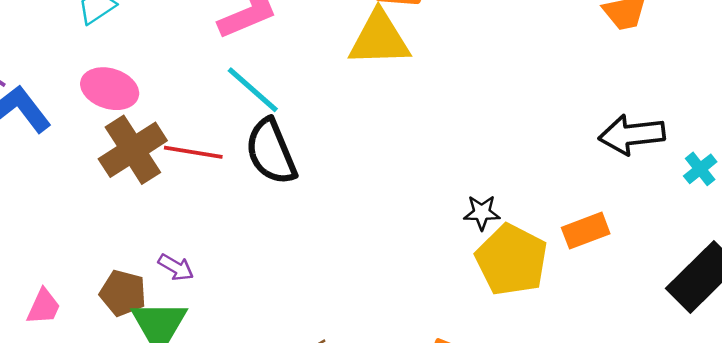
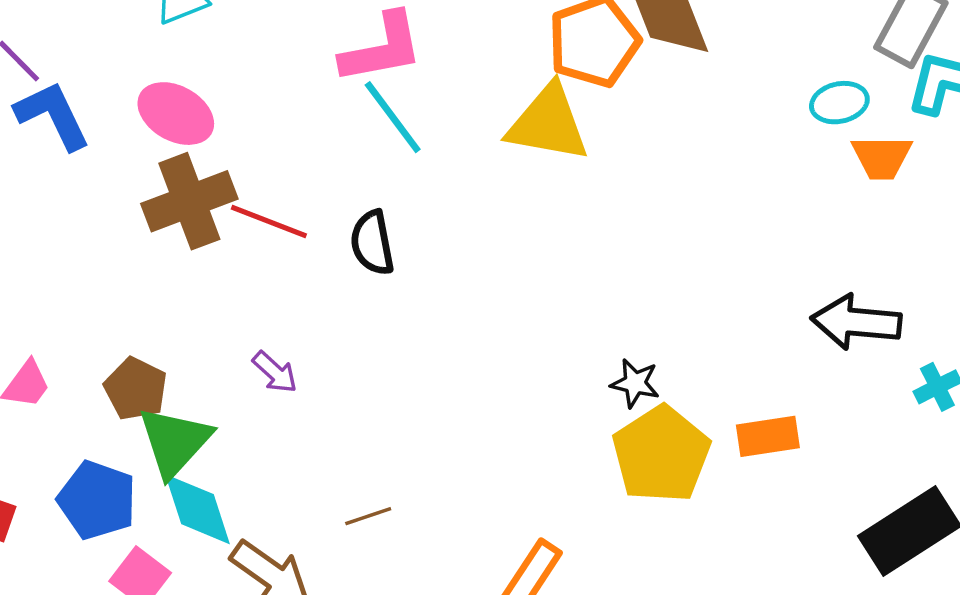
cyan line: (253, 90) -> (393, 117), moved
black semicircle: (271, 152) -> (372, 243), size x0.7
purple arrow: (176, 267) -> (275, 372), moved

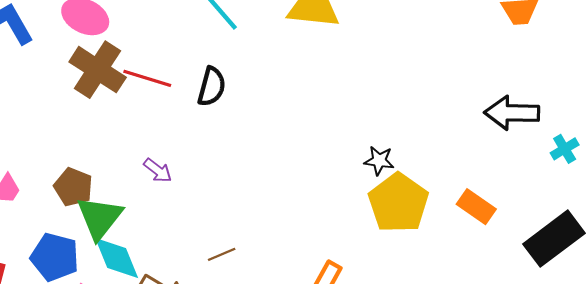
brown cross: (189, 201) -> (98, 70), turned -32
black semicircle: (372, 243) -> (212, 87), turned -150
orange rectangle: (768, 436) -> (476, 207), moved, turned 48

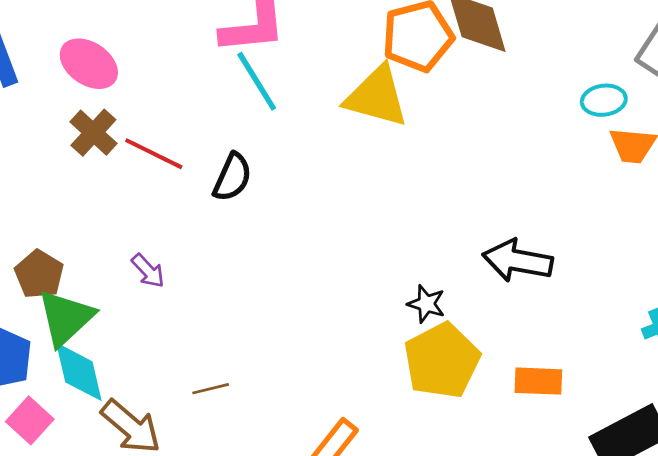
brown cross: (98, 70) -> (93, 133), size x0.7
black arrow: (512, 113) -> (518, 261), moved
orange rectangle: (476, 207) -> (538, 381), turned -42

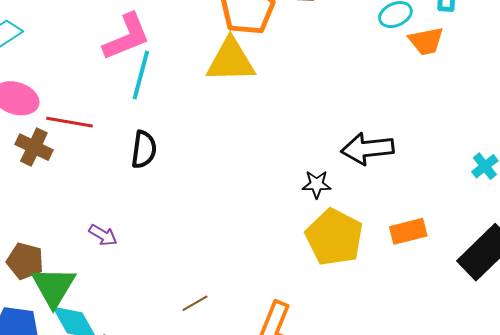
cyan line: (257, 81) -> (141, 75), turned 63
red line: (154, 154) -> (69, 122), moved
black star: (426, 304) -> (317, 184), moved
brown line: (211, 389) -> (195, 303), moved

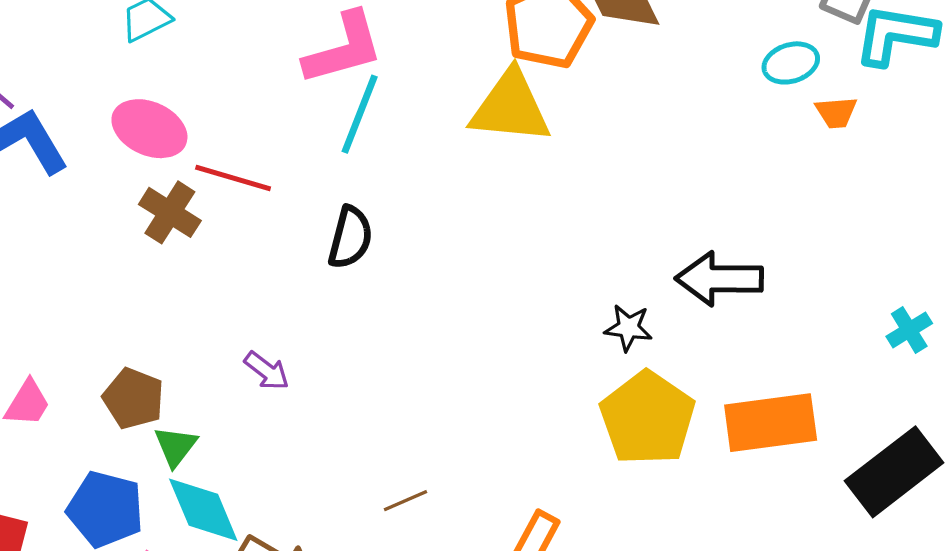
orange trapezoid: (426, 41) -> (836, 112), size x0.7
orange rectangle: (408, 231) -> (771, 423), size x1.5
green triangle: (54, 287) -> (176, 446), size x0.6

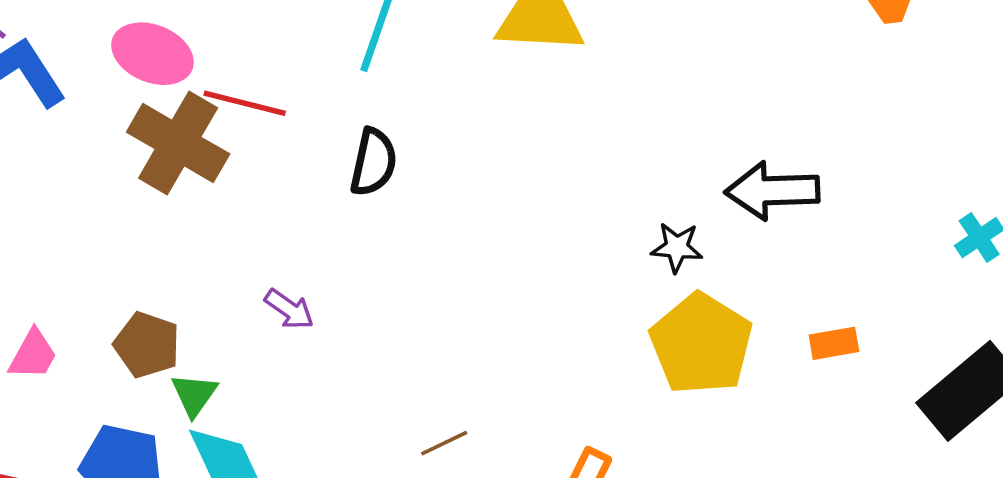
brown cross: (170, 212) -> (178, 143), size x1.5
orange rectangle: (771, 423) -> (834, 343), size x0.5

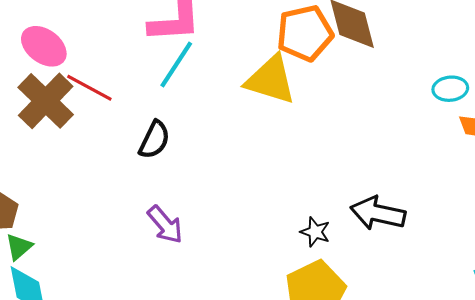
purple arrow: (289, 309) -> (165, 225), moved, size x1.4

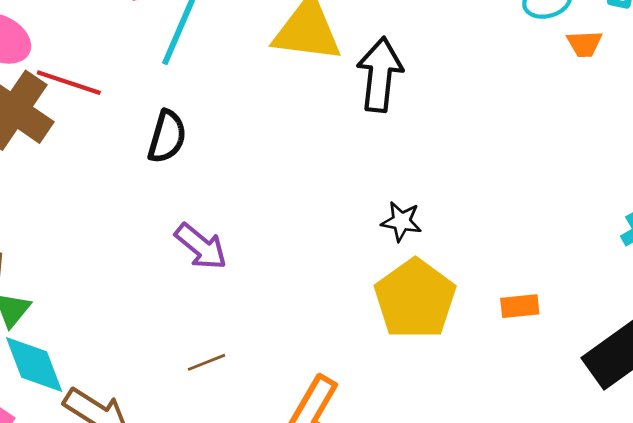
black arrow: (378, 213) -> (380, 75), moved, turned 94

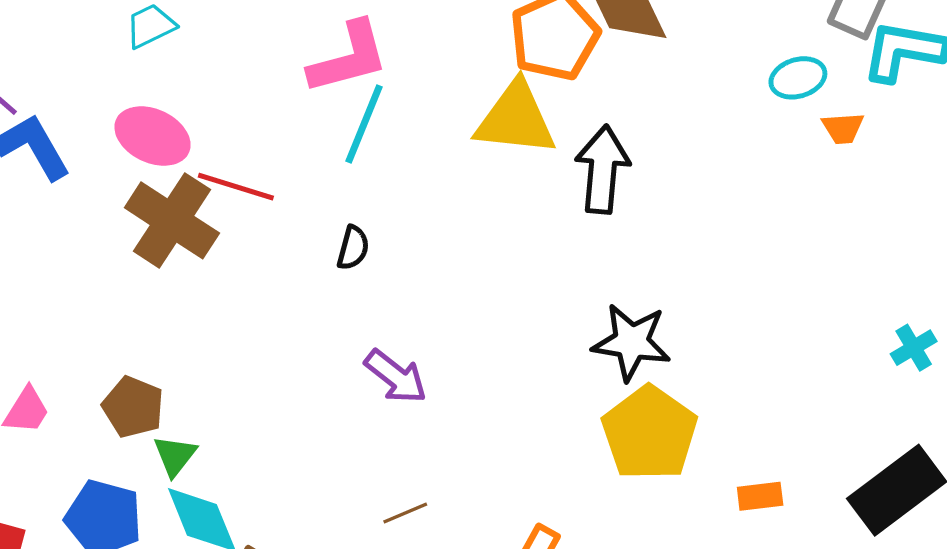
black semicircle: (167, 137) -> (353, 248), size x0.7
black star: (401, 221) -> (632, 342), size x1.6
orange rectangle: (520, 306) -> (760, 496), moved

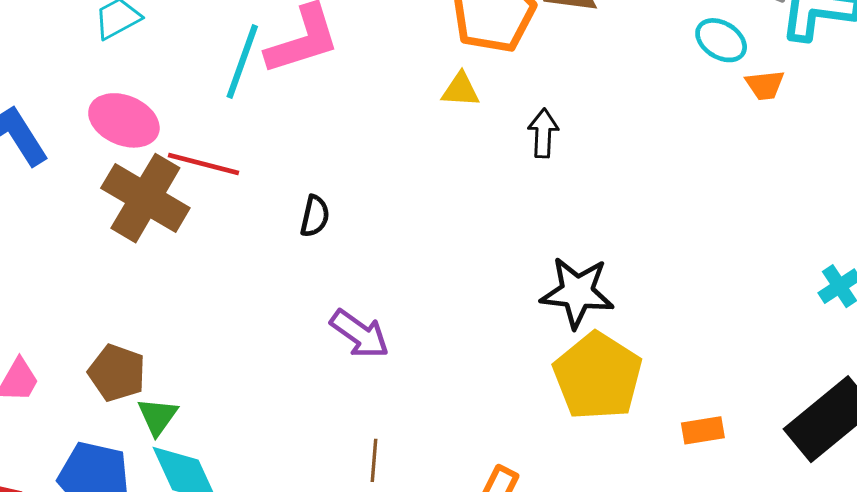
cyan ellipse: (798, 78) -> (721, 40), turned 51
yellow triangle: (516, 119) -> (461, 90), size x0.5
cyan line: (364, 124) -> (242, 62), moved
black arrow: (602, 169) -> (543, 133), size x0.6
brown line: (405, 513) -> (374, 460), turned -60

